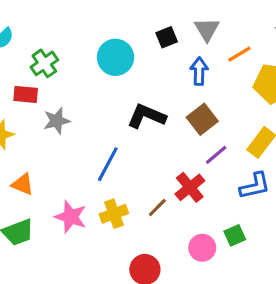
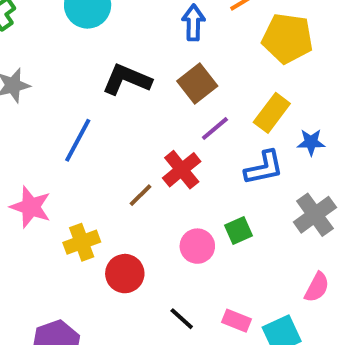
yellow cross: (114, 214) -> (82, 242), moved

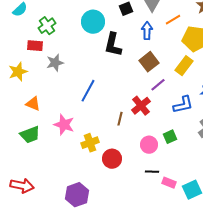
black L-shape: (127, 79) -> (113, 45), moved, turned -100
yellow rectangle: (272, 113) -> (184, 66), moved
brown line: (140, 195) -> (120, 119), turned -32
black line: (182, 319) -> (152, 172), moved, turned -40

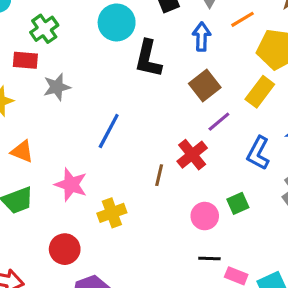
blue L-shape: (183, 105) -> (258, 153), turned 130
red circle: (112, 159) -> (65, 249), moved

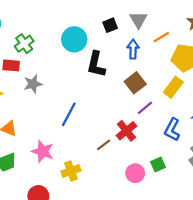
brown line: (159, 175) -> (104, 145), turned 40

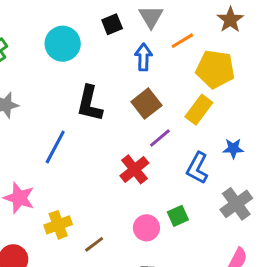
black L-shape: (96, 64) -> (90, 104), moved
brown line: (104, 145) -> (94, 244), moved

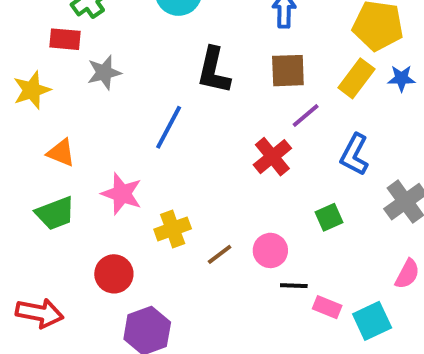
brown square: (146, 104) -> (288, 71), turned 36
blue star: (233, 148) -> (401, 78), moved
pink circle: (146, 228) -> (270, 250), moved

